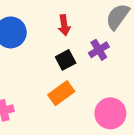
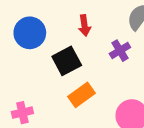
black square: (66, 60) -> (67, 61), moved, size x1.4

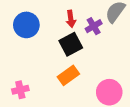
purple cross: (120, 51) -> (94, 26), moved
black square: (67, 61) -> (71, 44), moved

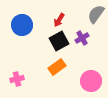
red arrow: (71, 19) -> (59, 20), turned 40
purple cross: (94, 26) -> (82, 38), moved

